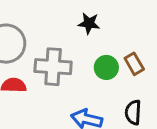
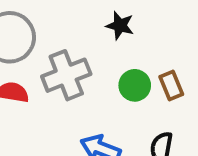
gray cross: (53, 67) -> (66, 75), turned -33

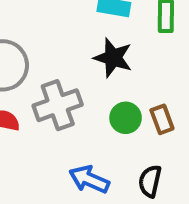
black star: (120, 26) -> (113, 58), size x1.4

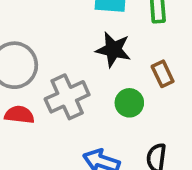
brown rectangle: (162, 119) -> (163, 74), moved

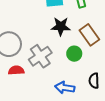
brown rectangle: (163, 74) -> (89, 35), size x1.5

